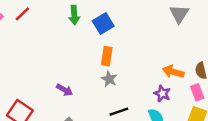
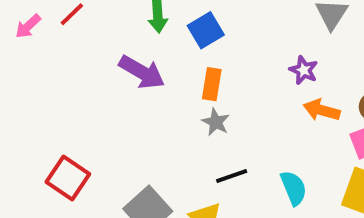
purple arrow: (65, 90) -> (142, 72), moved, size x1.6
purple star: (162, 93) -> (304, 70), moved

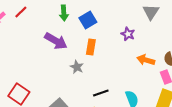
purple star: (304, 70) -> (128, 34), moved
gray star: (216, 122) -> (77, 67), moved

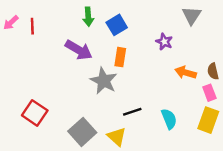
red line: (21, 12) -> (32, 26), moved, turned -48
gray star: (77, 67) -> (104, 81), size x1.6

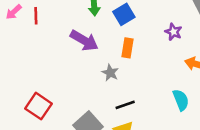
gray star: (104, 81) -> (110, 73), size x0.6
black line: (132, 112) -> (125, 105), moved
cyan semicircle: (169, 119) -> (181, 100), moved

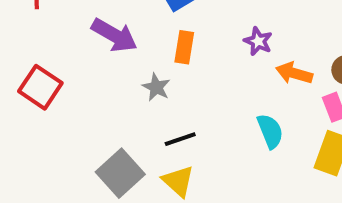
purple star: (173, 32) -> (258, 41), moved
red square: (38, 106) -> (40, 87), moved

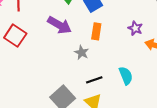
red square: (40, 87) -> (15, 36), moved
cyan semicircle: (270, 131) -> (126, 76), moved

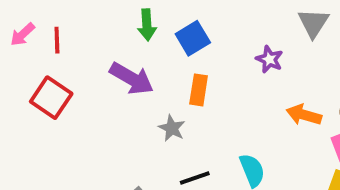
purple star: (135, 28) -> (269, 59), moved

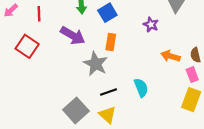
red line: (57, 40) -> (39, 14), moved
gray star: (172, 128) -> (96, 64), size x1.6

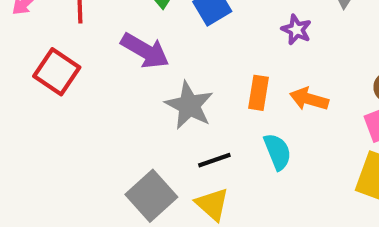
orange rectangle: (111, 42) -> (259, 93), moved
orange arrow: (170, 56) -> (309, 99), moved

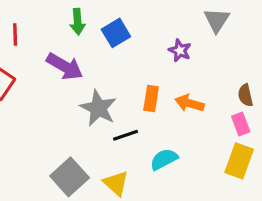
cyan semicircle: (277, 152) -> (164, 159), moved, turned -96
black line: (214, 160) -> (125, 135), moved

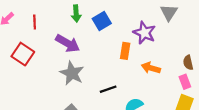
purple star: (180, 50) -> (144, 33), size x1.5
orange rectangle: (151, 98) -> (125, 51), moved
gray star: (98, 108) -> (72, 73), moved

